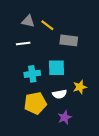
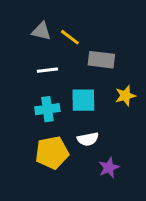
white line: (23, 43) -> (47, 70), moved
yellow star: (80, 87) -> (125, 96), moved
purple star: (65, 117) -> (109, 168), moved

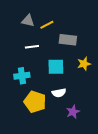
yellow line: (70, 37) -> (47, 25), turned -64
cyan cross: (47, 109) -> (22, 76), moved
yellow pentagon: (52, 153) -> (35, 102), turned 30

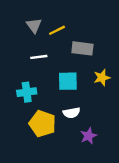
gray triangle: (28, 21) -> (34, 25), turned 40

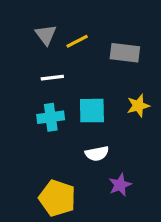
gray rectangle: (82, 48) -> (125, 53), moved
cyan cross: (27, 92) -> (51, 117), moved
yellow pentagon: (42, 124) -> (57, 198), moved

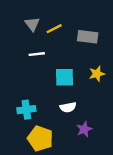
cyan cross: (51, 117) -> (26, 110), moved

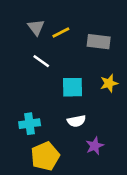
white line: (37, 54) -> (41, 61), turned 42
yellow pentagon: (40, 138) -> (45, 156), turned 30

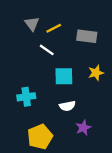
white line: (41, 61) -> (47, 50), moved
cyan cross: (30, 124) -> (26, 97), moved

